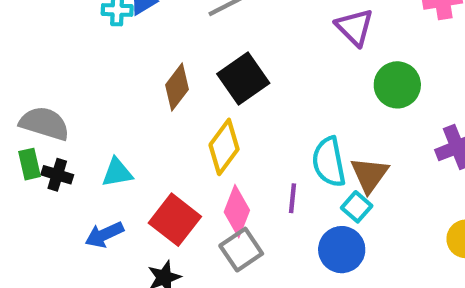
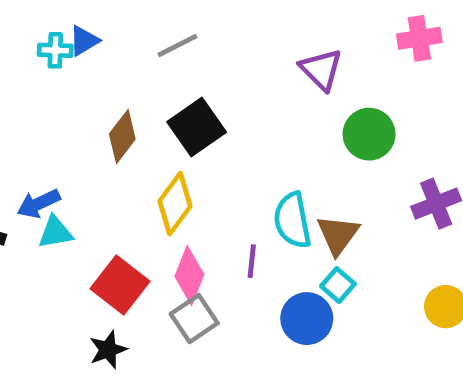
cyan square: (357, 207) -> (338, 285), moved
blue arrow: (104, 235) -> (39, 204), moved

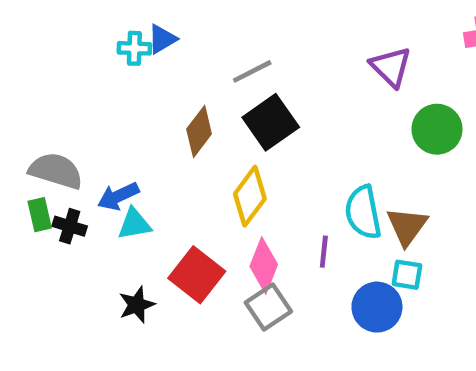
gray line: (177, 46) -> (252, 71), moved
cyan square: (338, 285) -> (407, 275), turned -32
black star: (108, 350) -> (137, 305), moved

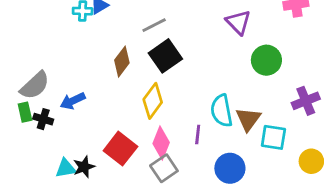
gray semicircle: (56, 171) -> (35, 85), turned 120
cyan triangle: (134, 224) -> (66, 168), moved
cyan square: (407, 275) -> (273, 137), moved, size x1.4

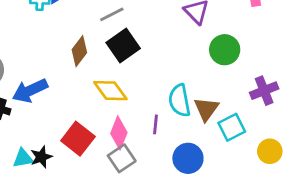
blue arrow: (73, 101) -> (30, 91), size x1.4
yellow diamond: (153, 101) -> (110, 91), turned -72
cyan square: (273, 137) -> (232, 127), turned -36

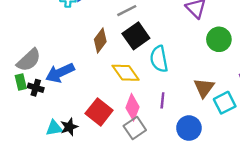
cyan semicircle: (180, 100) -> (159, 59), moved

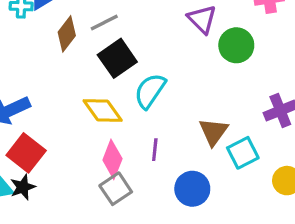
green circle: (219, 39) -> (236, 45), moved
brown diamond: (100, 40) -> (67, 34), moved
cyan semicircle: (159, 59) -> (150, 91), turned 45
red square: (99, 112) -> (26, 153), moved

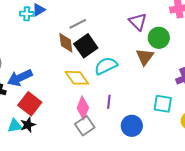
brown diamond: (67, 34) -> (66, 43), moved, turned -45
cyan semicircle: (150, 91) -> (106, 66), turned 30
brown triangle: (213, 132) -> (145, 57), moved
cyan square: (243, 153) -> (163, 104), turned 36

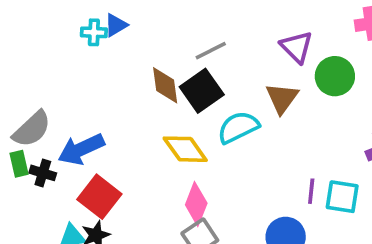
gray line: (78, 24) -> (211, 51), moved
brown triangle: (145, 57) -> (282, 98), moved
purple line: (109, 102) -> (311, 191), moved

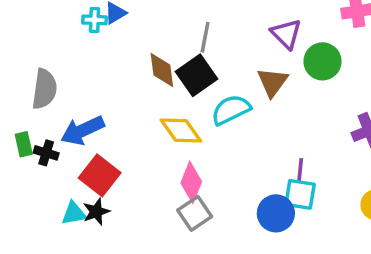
gray line: (211, 51) -> (205, 37), turned -52
gray semicircle: (32, 129) -> (44, 89), moved, turned -39
cyan square: (342, 197) -> (300, 194), moved

